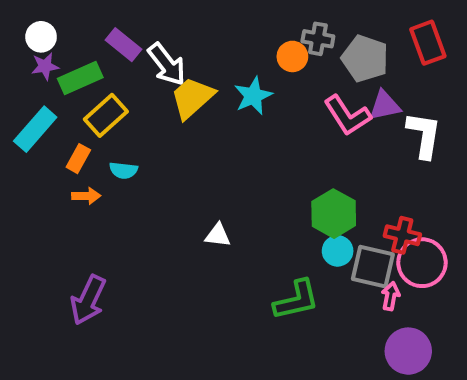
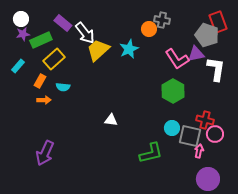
gray pentagon: (365, 58) -> (207, 35), moved
cyan rectangle: (35, 129) -> (18, 66), size x0.6
green hexagon: (334, 214) -> (173, 91), moved
pink circle: (422, 263) -> (215, 134), size x0.7

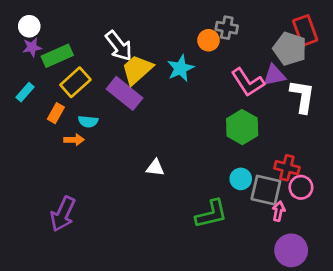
purple rectangle: (63, 23) -> (124, 93), moved, size x1.4
orange arrow: (44, 100) -> (74, 140), moved

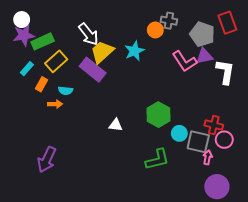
purple star: (32, 47) -> (24, 35), size x1.5
gray pentagon: (290, 49) -> (202, 34), moved
cyan rectangle: (25, 92) -> (27, 69), moved
green hexagon: (242, 127) -> (158, 115), moved

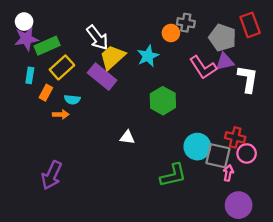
cyan rectangle: (27, 69) -> (30, 75), turned -32
green hexagon: (158, 115) -> (163, 101), moved
cyan circle: (179, 133) -> (197, 147), size x1.5

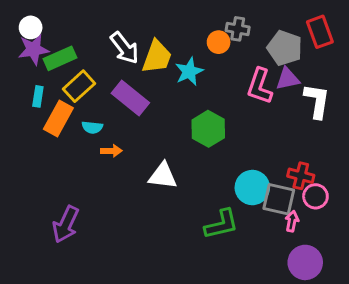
yellow trapezoid: (112, 57) -> (157, 57), moved, turned 152
pink L-shape: (203, 67) -> (260, 86), turned 52
orange rectangle: (46, 93) -> (58, 119), size x1.6
orange arrow: (61, 114) -> (111, 151), moved
white triangle: (127, 137) -> (163, 176), size x1.5

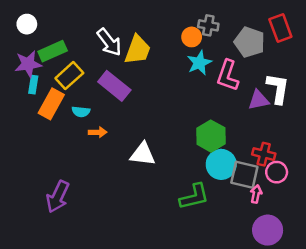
purple star: (33, 49) -> (28, 64), moved
cyan star: (189, 72) -> (199, 63), moved
purple triangle: (288, 79) -> (259, 100), moved
green hexagon: (208, 129) -> (211, 136), moved

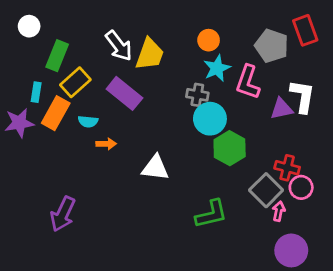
gray cross: (208, 25) -> (197, 95), moved
green rectangle: (53, 51) -> (57, 56), turned -44
purple star: (28, 64) -> (19, 123), moved
cyan circle: (221, 164) -> (210, 119), moved
gray square: (244, 175) -> (266, 190), turned 32

